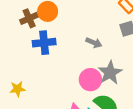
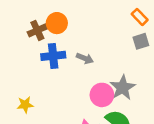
gray arrow: (94, 43) -> (85, 58), moved

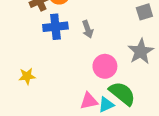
gray arrow: (85, 58) -> (88, 29), turned 49
gray star: (123, 88) -> (141, 51), moved

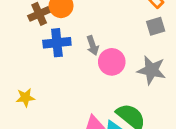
gray star: (141, 51) -> (151, 70), turned -30
pink circle: (105, 66) -> (112, 62), moved

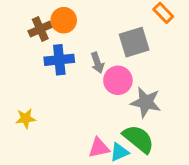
gray square: (156, 26) -> (134, 42), moved, size x1.5
gray star: (151, 70) -> (146, 102), moved

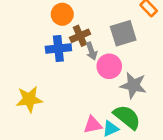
brown cross: (40, 29) -> (80, 36), moved
yellow star: (26, 118) -> (29, 99), size x1.5

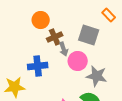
gray square: (123, 33) -> (89, 35), turned 35
blue cross: (58, 49) -> (38, 66), moved

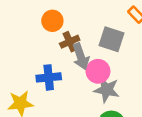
gray arrow: (64, 49) -> (81, 57), size x1.5
gray star: (97, 76) -> (107, 90), moved

